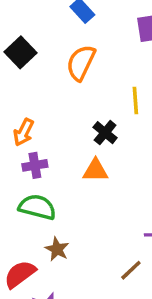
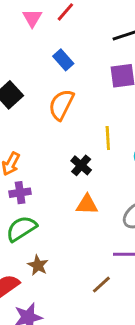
orange triangle: (95, 170) -> (87, 205), moved
green semicircle: (37, 207) -> (21, 229), turned -48

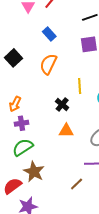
brown star: (38, 265) -> (34, 172), size x1.5

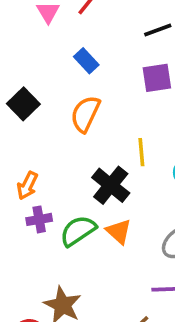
black cross: (62, 105) -> (111, 185), size x1.5
orange triangle: (66, 131) -> (119, 231), turned 42
green semicircle: (23, 147) -> (78, 231), moved

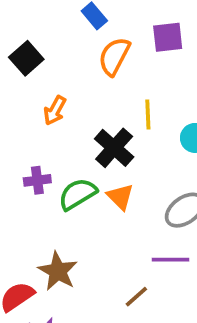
orange semicircle: (85, 114) -> (114, 56), moved
orange arrow: (27, 186) -> (55, 110), moved

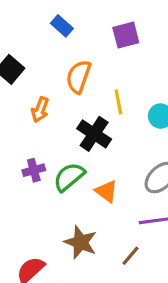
orange semicircle: (114, 56) -> (79, 77), moved
orange triangle: (120, 197) -> (106, 191), moved
brown star: (58, 271) -> (81, 242), moved

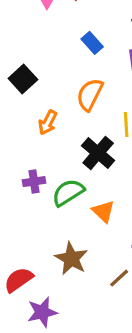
blue rectangle: (62, 26) -> (92, 43), moved

